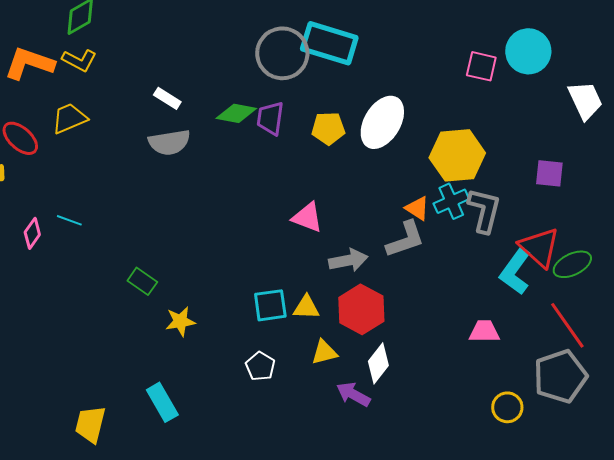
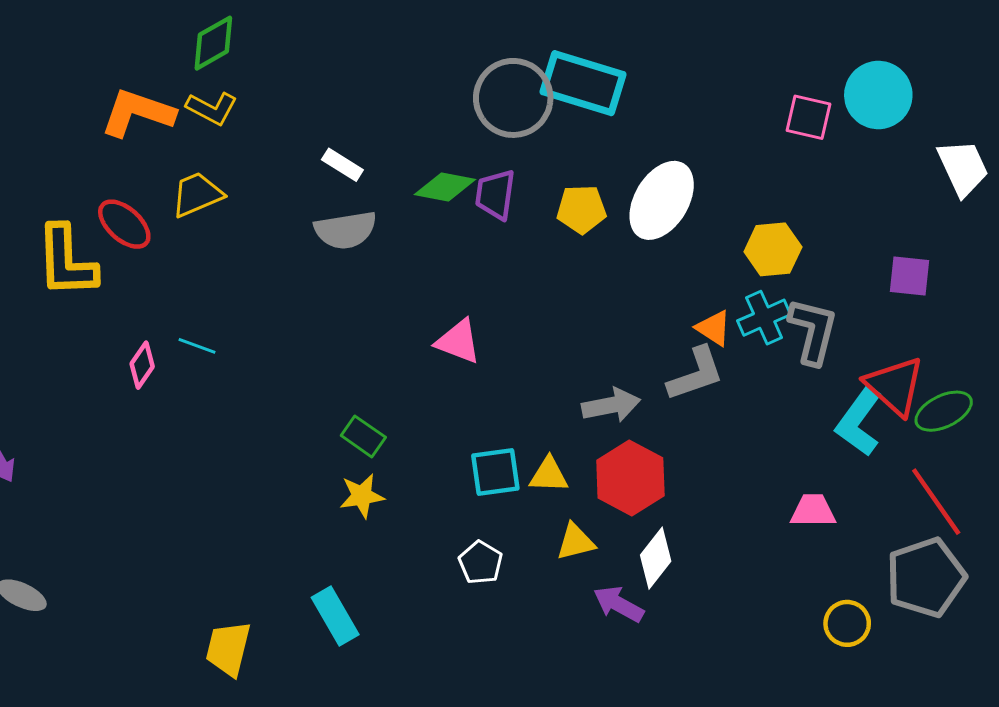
yellow hexagon: (457, 155) -> (773, 249), size x0.7
pink triangle: (307, 217) -> (458, 341), moved
green rectangle: (142, 281) -> (363, 436), moved

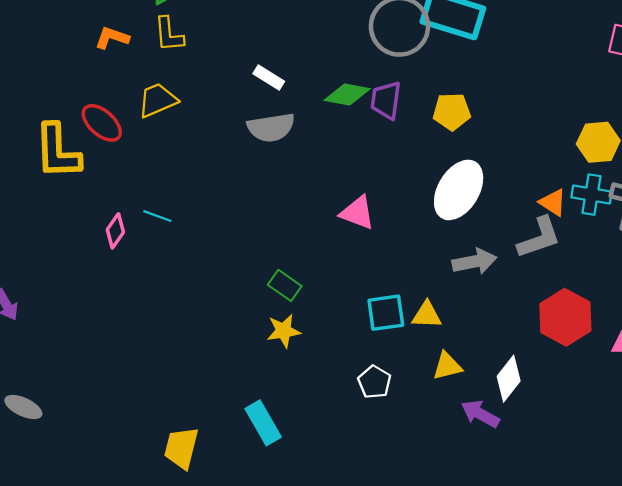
yellow L-shape: (212, 108) -> (169, 34), turned 57
orange L-shape: (138, 113) -> (112, 38), size x0.6
white ellipse: (662, 200) -> (459, 190), moved
cyan cross: (764, 318) -> (592, 195), turned 33
red hexagon: (630, 478) -> (565, 317), moved

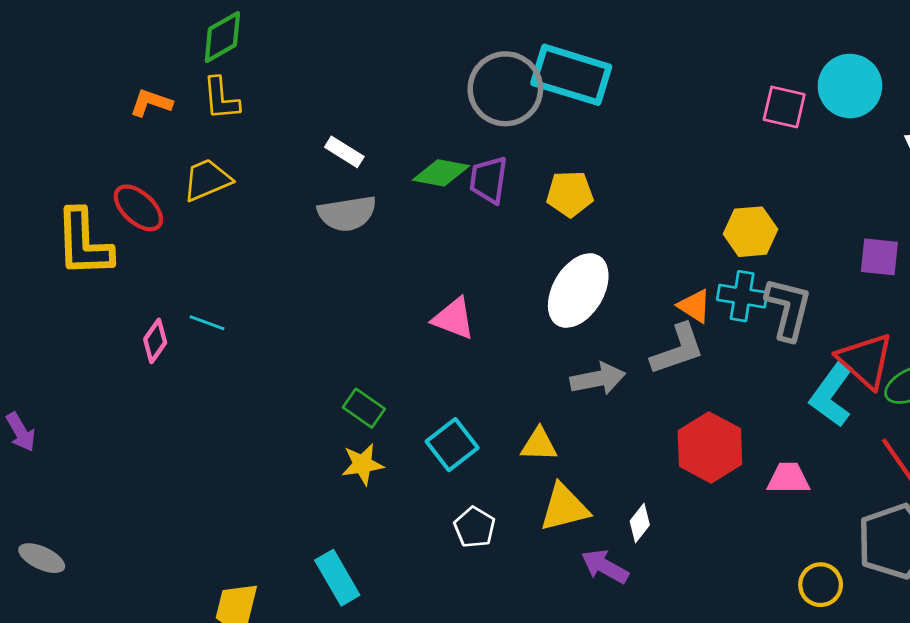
cyan square: (386, 313) -> (452, 445), moved, turned -30
yellow triangle: (447, 366) -> (564, 508), size x1.4
white diamond: (509, 379) -> (640, 523), size x0.7

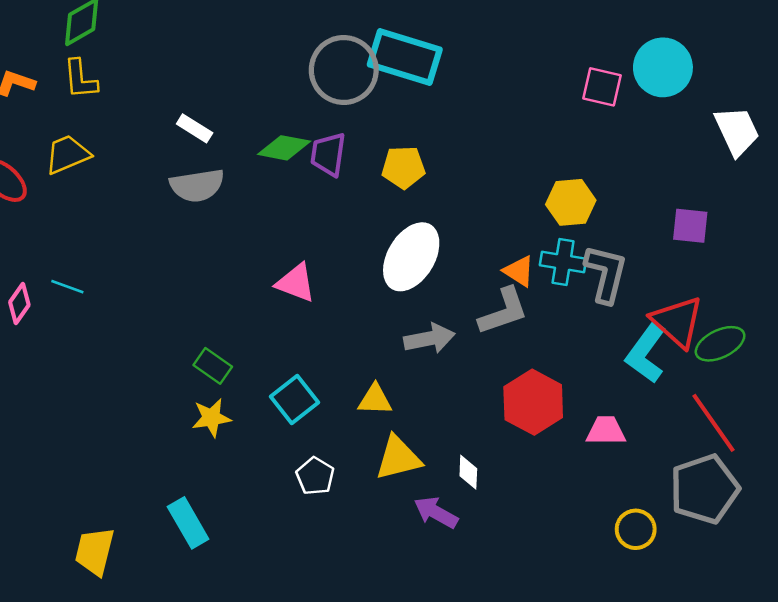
white diamond: (640, 523) -> (468, 472), turned -36

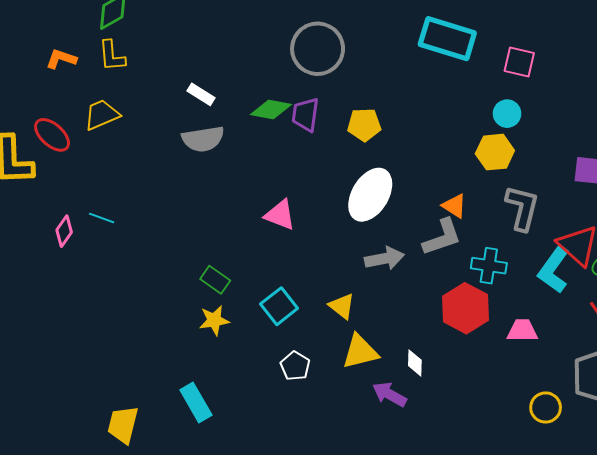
cyan rectangle: (405, 57) -> (447, 39), moved
cyan circle: (663, 67) -> (507, 114), moved, size x0.6
cyan cross: (563, 262) -> (489, 266), moved
yellow triangle: (375, 400) -> (342, 306), turned 36

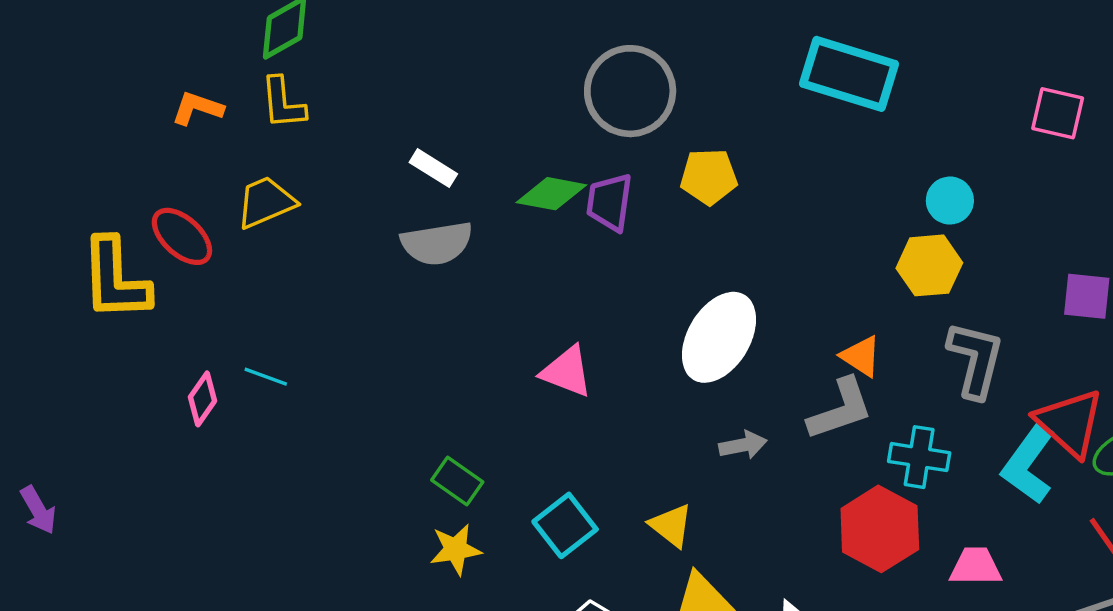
pink square: (519, 62) -> (1058, 113), moved
yellow pentagon: (364, 125) -> (709, 177), moved
gray arrow: (384, 259) -> (743, 445), size x0.7

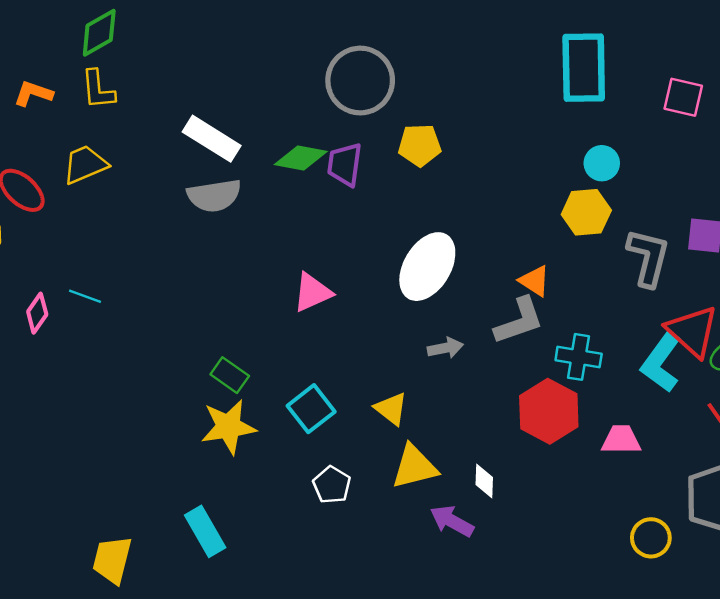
cyan rectangle: (849, 74) -> (584, 68), moved, turned 72
white rectangle: (433, 168) -> (212, 139), size x1.6
gray L-shape: (976, 360) -> (648, 258), moved
pink triangle: (567, 372) -> (312, 292), turned -45
yellow star: (456, 549) -> (228, 427), size x1.4

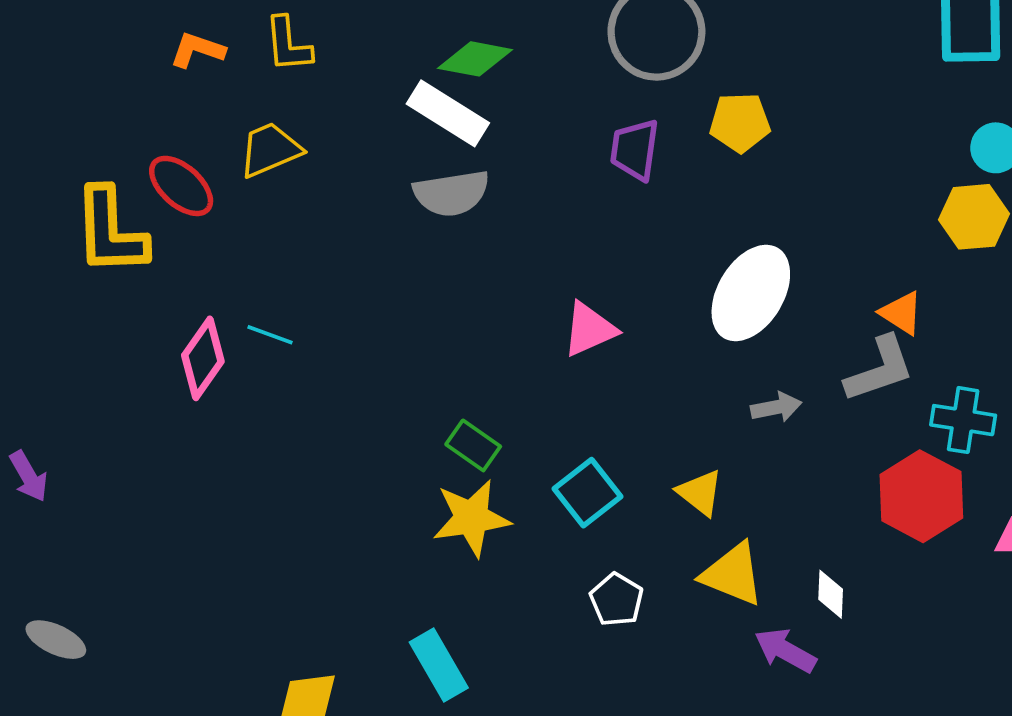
green diamond: (301, 158) -> (475, 59), moved
pink diamond: (37, 313) -> (203, 358), size x1.4
yellow triangle: (414, 467) -> (733, 574), turned 36

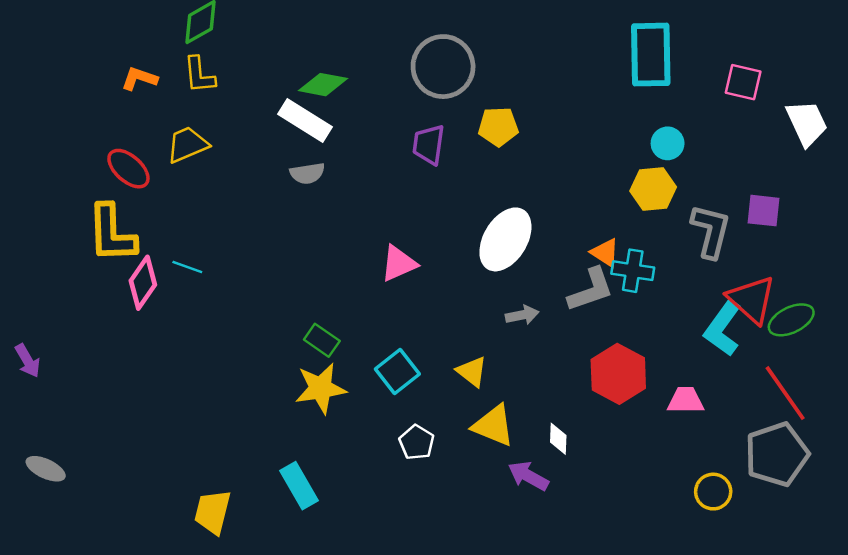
gray semicircle: (451, 193) -> (307, 173), size x0.7
yellow L-shape: (110, 231) -> (112, 233), moved
cyan cross: (963, 420) -> (633, 271), moved

